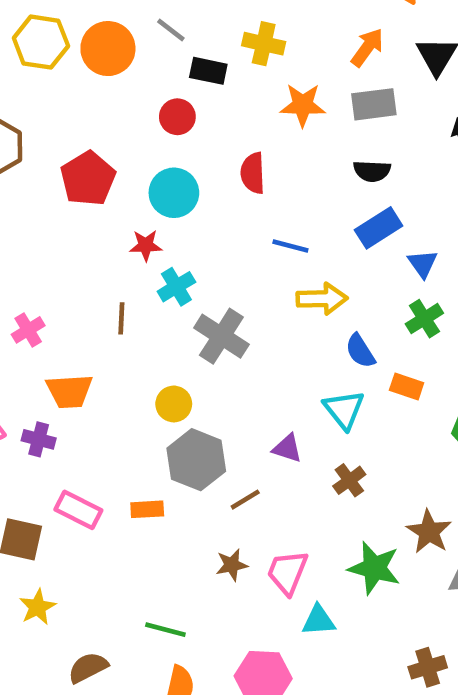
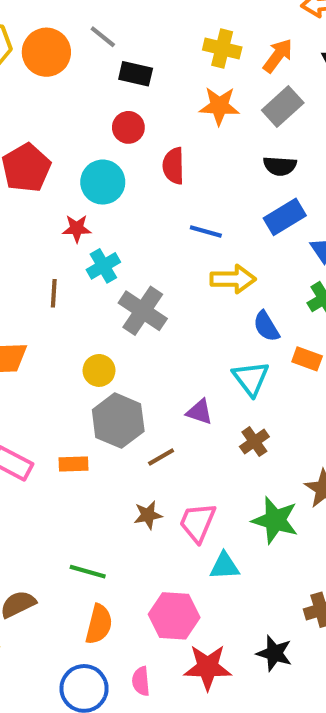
yellow cross: (264, 44) -> (222, 49), moved
gray rectangle: (374, 104) -> (283, 106), turned -36
red circle: (177, 117) -> (128, 127), moved

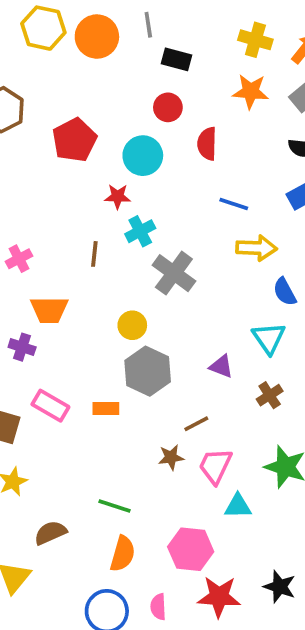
gray line: (103, 37) -> (148, 25), turned 40
brown line: (161, 457) -> (196, 424), moved

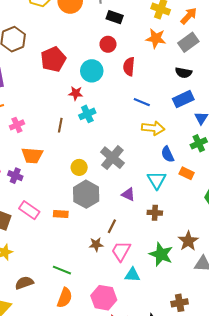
gray cross: (174, 273) -> (112, 158), moved
brown cross: (270, 395) -> (155, 213), turned 32
brown line: (196, 424) -> (112, 226), turned -40

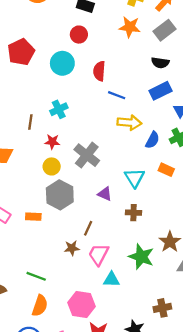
red semicircle: (129, 67) -> (99, 71), moved
red star: (76, 93) -> (52, 142), moved
blue semicircle: (168, 154) -> (152, 140), moved, turned -126

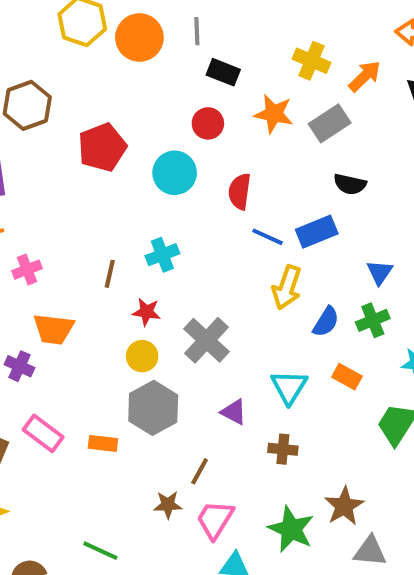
orange star: (130, 27) -> (274, 114), moved
gray rectangle: (165, 30) -> (330, 123), moved
blue rectangle: (161, 91) -> (317, 232), moved
yellow arrow: (129, 123) -> (287, 287), turned 100

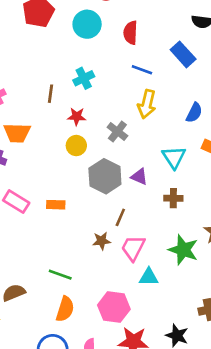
blue rectangle: (317, 232) -> (183, 54), turned 75
blue line: (268, 237) -> (142, 70), moved
yellow arrow: (287, 287) -> (147, 104), moved
gray cross: (207, 340) -> (117, 131), size x0.7
gray hexagon: (153, 408) -> (105, 176), moved

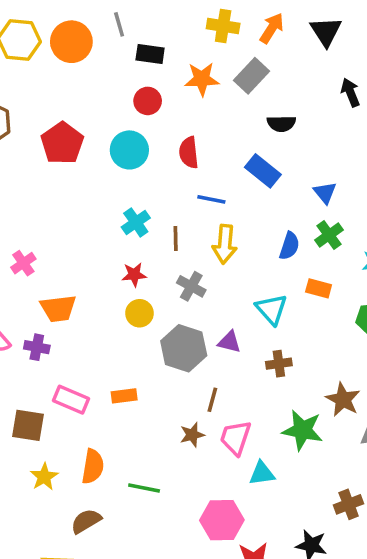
brown line: (51, 94) -> (176, 238), moved
orange semicircle: (65, 309) -> (93, 466), moved

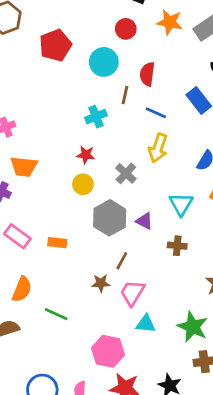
brown line: (176, 238) -> (125, 95), moved
green star: (302, 430) -> (193, 327), moved

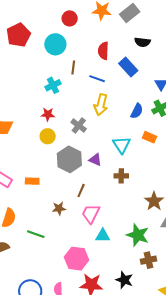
red semicircle: (147, 74) -> (103, 51), moved
brown star: (101, 283) -> (59, 208), moved

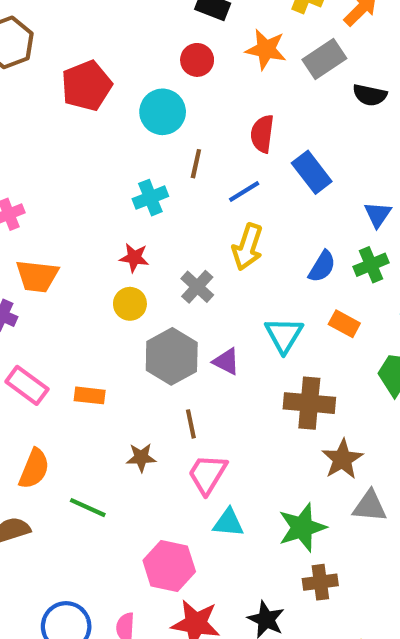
black semicircle: (142, 42) -> (370, 95), moved
blue line: (97, 79) -> (244, 191), turned -56
brown cross: (121, 176) -> (309, 403), moved, size x1.6
brown line: (81, 191) -> (191, 424), turned -40
green star: (138, 235) -> (302, 527), turned 30

